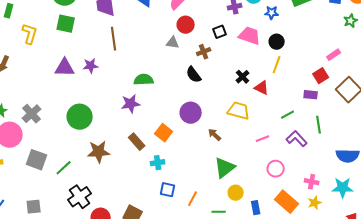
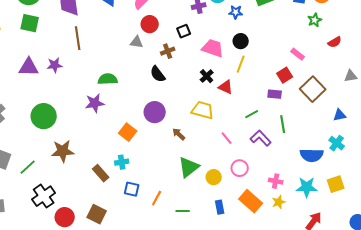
pink trapezoid: (250, 36) -> (213, 48), moved
pink rectangle: (334, 55) -> (298, 54), turned 72
pink line: (263, 139) -> (227, 138), turned 72
brown rectangle: (137, 142) -> (101, 173), moved
yellow circle: (236, 193) -> (214, 177), moved

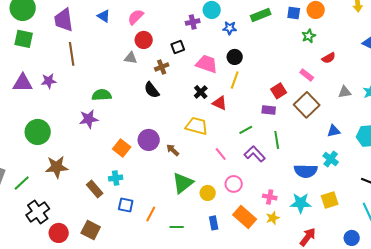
pink rectangle: (298, 54) -> (307, 75), moved
purple circle: (155, 112) -> (149, 140), moved

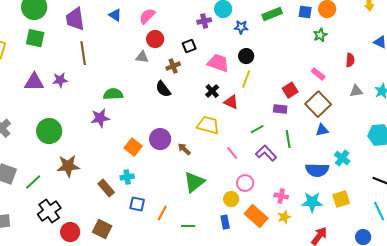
red semicircle: (329, 58) -> (350, 60), moved, turned -56
blue triangle: (334, 131) -> (322, 130), moved
yellow circle: (208, 193) -> (231, 199), moved

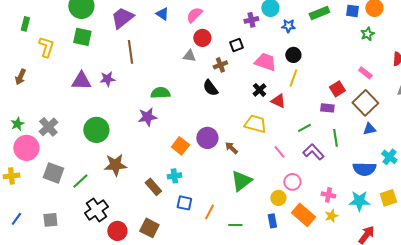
purple trapezoid: (75, 19) -> (122, 18), turned 60

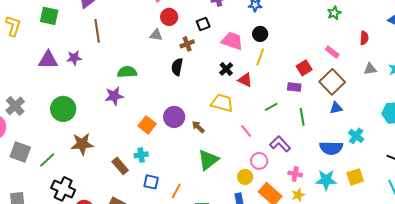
black semicircle: (210, 88) -> (177, 67), turned 48
purple L-shape: (313, 152) -> (280, 144), moved
black cross: (96, 210) -> (63, 189), turned -30

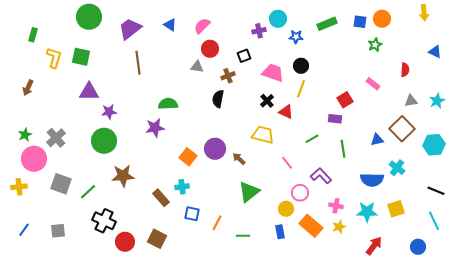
green square: (49, 16) -> (81, 57), moved
purple star: (74, 58) -> (109, 112), moved
brown square: (332, 82) -> (402, 129), moved

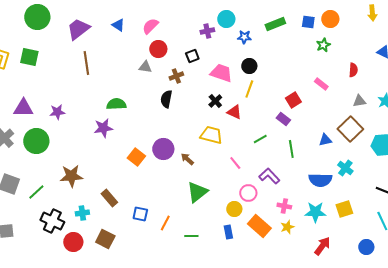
purple triangle: (89, 92) -> (23, 108), moved
purple rectangle: (335, 119) -> (283, 119), turned 32
green circle: (104, 141) -> (36, 141), moved
cyan cross: (182, 187) -> (82, 213), moved

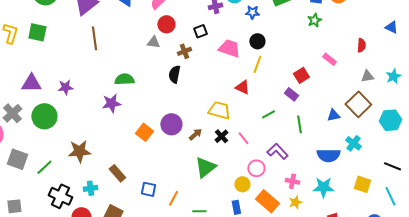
green star: (323, 45) -> (314, 20), moved
black cross: (215, 101) -> (221, 136), moved
brown arrow: (187, 159) -> (195, 134), turned 96
yellow square: (344, 209) -> (362, 184), moved, turned 36

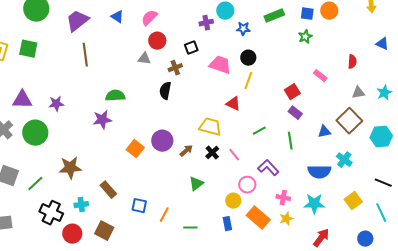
purple rectangle: (291, 94) -> (295, 113), moved
green triangle: (205, 167) -> (196, 184), size x0.7
yellow square: (362, 184) -> (353, 201), turned 36

